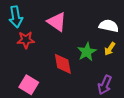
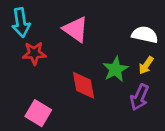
purple arrow: (105, 85) -> (139, 97), moved

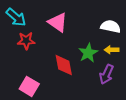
cyan arrow: (21, 23) -> (16, 17), turned -40
yellow arrow: (146, 65) -> (112, 50), turned 56

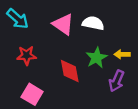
white semicircle: (111, 26) -> (93, 23), moved
red star: (26, 41) -> (27, 55), moved

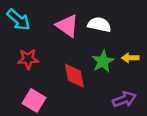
purple arrow: (117, 81) -> (124, 99), moved, turned -135

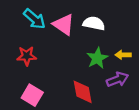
cyan arrow: (19, 20) -> (34, 19), moved
red diamond: (74, 76) -> (83, 92), moved
purple arrow: (124, 99) -> (117, 79), moved

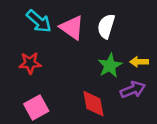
white semicircle: (94, 23) -> (106, 26), turned -85
pink square: (32, 95) -> (36, 107), turned 30

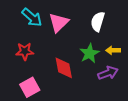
white semicircle: (106, 26) -> (98, 22), moved
pink triangle: (72, 28) -> (59, 23), turned 40
red diamond: (93, 104) -> (64, 68), moved

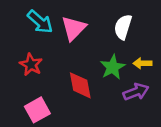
red star: (25, 51) -> (31, 65), turned 30

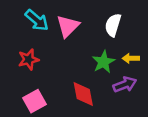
red star: (31, 65) -> (29, 59), turned 30
red diamond: (80, 85) -> (83, 94), moved

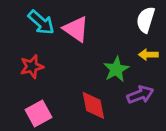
white semicircle: (113, 25) -> (146, 20), moved
pink triangle: (68, 26) -> (76, 29), turned -40
yellow arrow: (131, 58) -> (148, 55), moved

